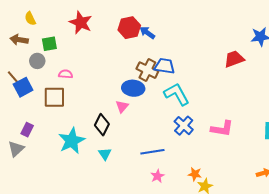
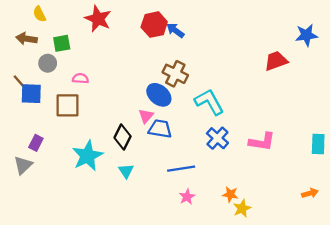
blue trapezoid: (165, 66) -> (160, 129), moved
blue square: (23, 87) -> (31, 94), turned 30
blue ellipse: (133, 88) -> (159, 95), turned 35

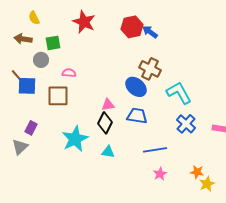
pink triangle: (146, 116) -> (108, 105), moved, turned 40
cyan triangle: (126, 171) -> (108, 152), turned -48

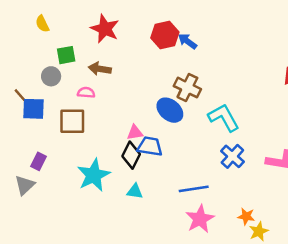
brown arrow: (23, 39) -> (100, 69), moved
blue trapezoid: (137, 116) -> (150, 146), moved
pink star: (160, 174) -> (200, 219), size x1.6

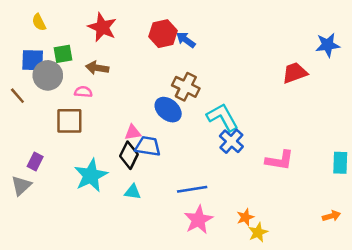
gray circle: (51, 76) -> (48, 75), size x1.5
blue square: (34, 109) -> (33, 60), moved
blue cross: (232, 156) -> (231, 141), moved
orange star: (246, 216) -> (245, 217), turned -30

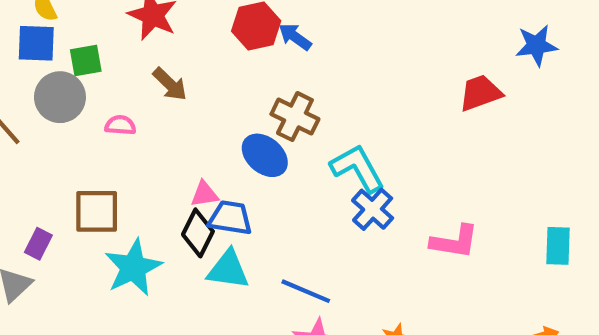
blue square: (33, 60) -> (36, 43), moved
brown arrow: (97, 68) -> (170, 84), moved, turned -145
brown square: (69, 121) -> (97, 211), moved
blue line: (192, 189) -> (306, 291), turned 32
cyan triangle: (133, 192) -> (228, 270), moved, size x1.5

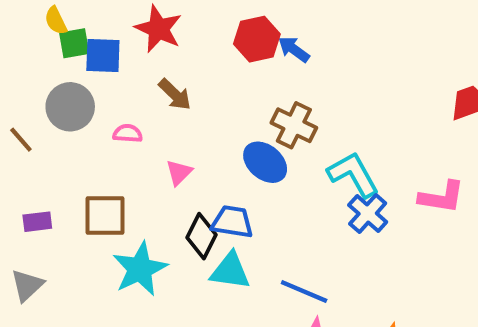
blue square: (36, 43) -> (103, 55), moved
green square: (86, 60) -> (74, 43), moved
pink triangle: (204, 194) -> (179, 172), moved, turned -36
pink L-shape: (454, 242) -> (442, 197), moved
purple rectangle: (38, 244) -> (37, 222), moved, turned 56

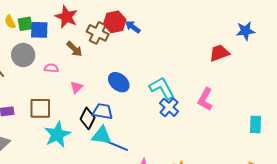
yellow semicircle: (56, 21) -> (10, 22), moved
brown cross: (294, 125) -> (98, 33), moved
pink L-shape: (442, 197) -> (205, 99), turned 110
blue line: (304, 291) -> (117, 146), moved

